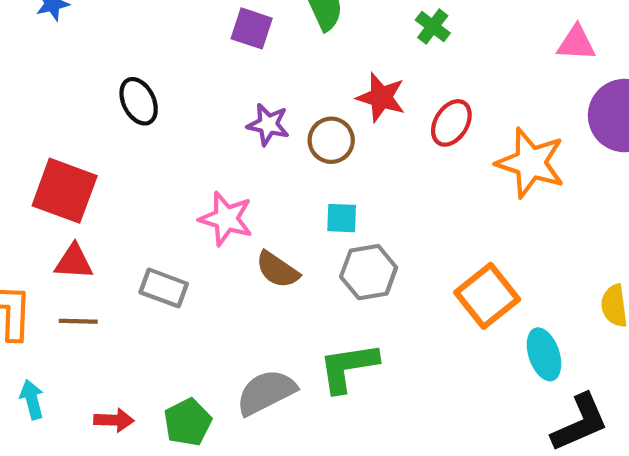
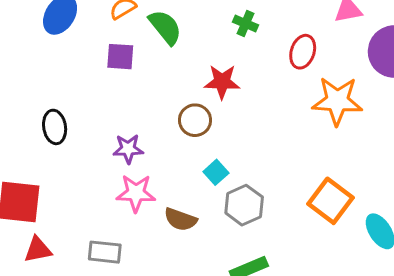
black ellipse: (139, 101) -> (55, 127), turned 32
red ellipse: (451, 123) -> (303, 52), moved
purple star: (268, 125) -> (128, 149), moved
cyan square: (342, 218) -> (216, 172), turned -30

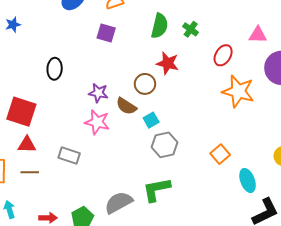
green semicircle: (165, 27) -> (160, 26), moved, turned 40
orange square: (330, 201) -> (220, 154), size x0.7
brown semicircle: (180, 219) -> (126, 106), moved

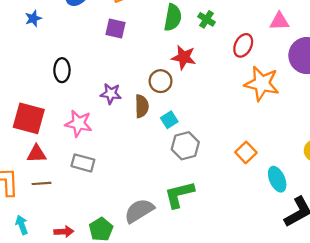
blue star: (13, 25) -> (33, 18), moved
brown semicircle: (126, 106) -> (142, 106), turned -120
pink star: (97, 122) -> (79, 123), moved

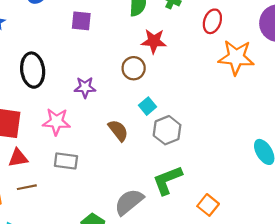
black ellipse: (62, 70) -> (33, 70), size x1.4
brown semicircle: (142, 106) -> (118, 130), moved, turned -30
orange square: (246, 152) -> (208, 205), moved

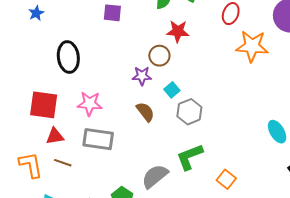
purple star: (85, 87) -> (142, 76), moved
gray rectangle: (66, 161) -> (98, 139), size x1.4
brown line: (27, 187) -> (63, 163), turned 30

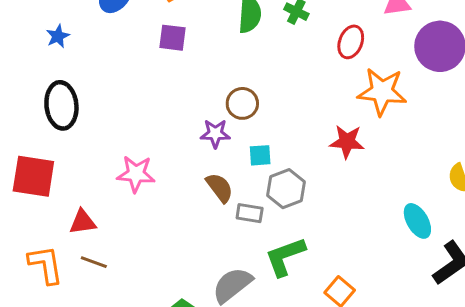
red star: (178, 31) -> (347, 142), moved
black ellipse: (68, 57) -> (61, 105), moved
cyan square: (172, 90) -> (260, 155), turned 35
red square: (44, 105) -> (33, 176), moved
gray rectangle: (98, 139) -> (250, 213), moved, size x0.6

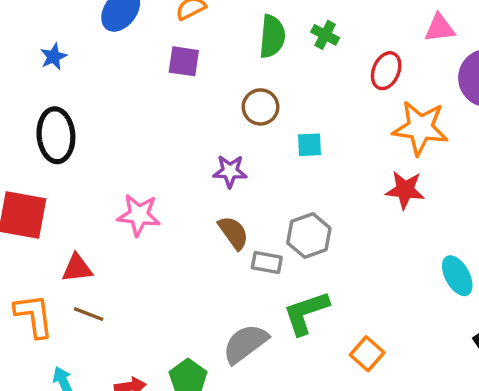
brown circle: (242, 103) -> (261, 107), moved
red star: (347, 142) -> (405, 190), moved
cyan square: (260, 155) -> (310, 145), moved

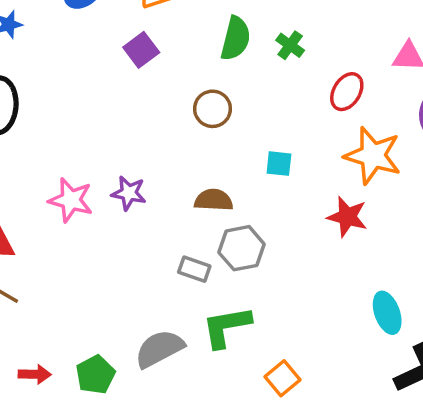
purple square: (184, 61) -> (141, 50), turned 36
cyan square: (310, 145) -> (279, 164), moved
purple star: (230, 171) -> (129, 193), moved
brown semicircle: (233, 233) -> (214, 200), moved, turned -60

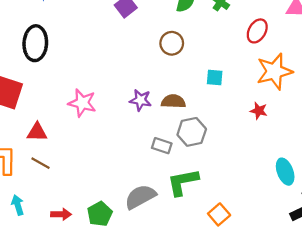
orange star: (373, 156) -> (274, 71), turned -30
purple star: (129, 193) -> (141, 100), moved
red star: (347, 217) -> (259, 111), size x0.7

